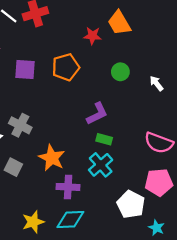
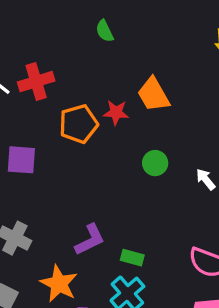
orange pentagon: (66, 67) -> (78, 124), moved
purple L-shape: (97, 114) -> (90, 240), moved

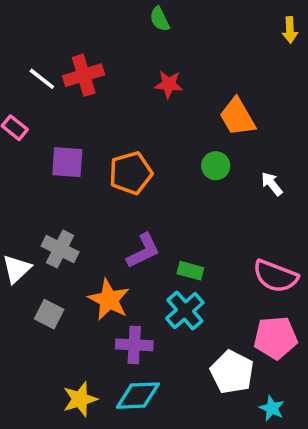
orange trapezoid: (153, 95) -> (237, 117), moved
red star: (116, 112) -> (169, 84), moved
orange pentagon: (78, 124) -> (131, 173), moved

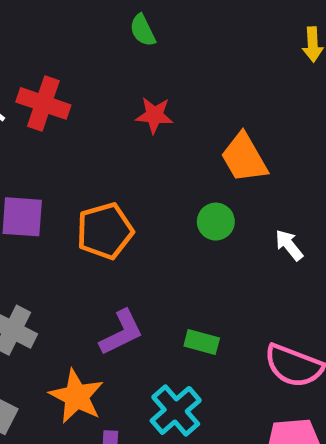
red cross: (84, 75) -> (43, 103), turned 36
green rectangle: (190, 271) -> (202, 342), moved

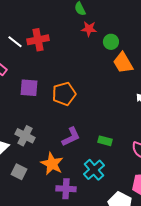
red cross: (43, 103) -> (38, 40), turned -30
red star: (154, 115) -> (89, 29), moved
green circle: (216, 222) -> (111, 42), moved

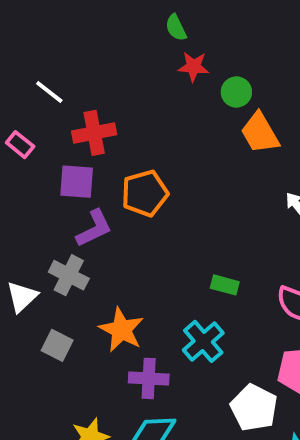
red cross: (38, 40) -> (94, 133), moved
purple L-shape: (71, 137) -> (94, 228), moved

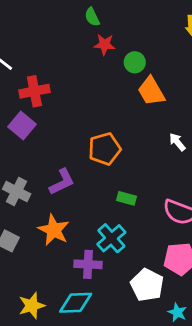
purple square: (77, 182) -> (22, 126), turned 36
orange pentagon: (145, 193) -> (105, 149), moved
purple L-shape: (94, 228) -> (62, 182), moved
purple cross: (149, 378) -> (88, 264), moved

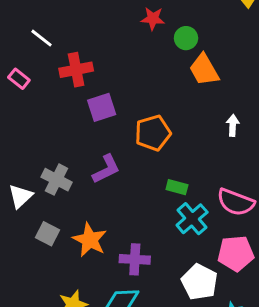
purple square: (22, 126) -> (102, 107), moved, turned 32
white arrow: (177, 142) -> (233, 125), turned 42
orange star: (54, 230) -> (90, 240), moved
cyan cross: (111, 238) -> (192, 219), moved

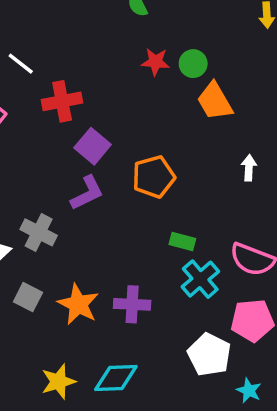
red star: (153, 19) -> (155, 62), moved
purple square: (102, 107) -> (93, 146), turned -32
purple L-shape: (106, 169) -> (87, 193), moved
purple cross: (135, 259) -> (132, 304), moved

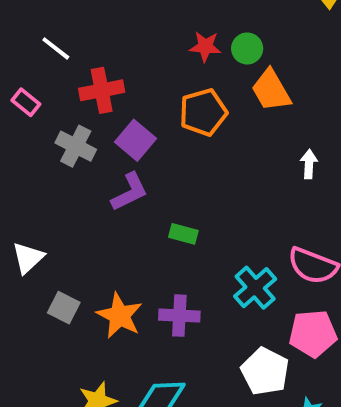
orange pentagon: (154, 177) -> (203, 112), moved
gray cross: (39, 232) -> (76, 146), moved
green rectangle: (182, 241) -> (183, 234), moved

